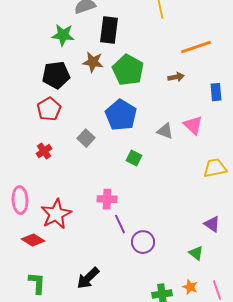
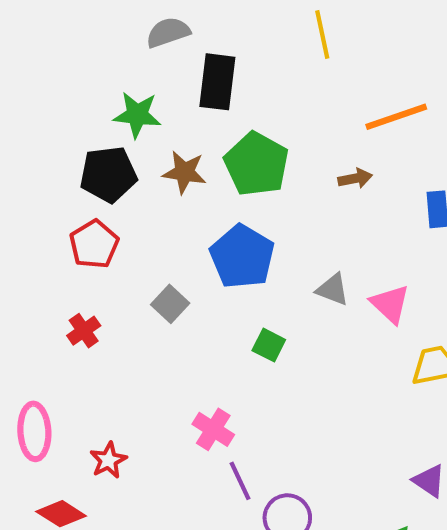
green star: (63, 35) -> (137, 115), moved
brown star: (93, 62) -> (184, 172), moved
pink triangle: (193, 125) -> (390, 304), moved
pink cross: (107, 199) -> (213, 429), turned 30
red star: (56, 214) -> (108, 460), size x0.6

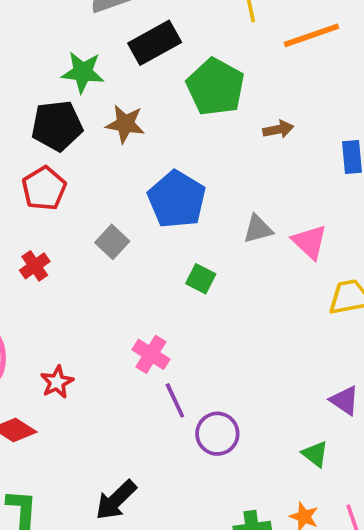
black rectangle: (217, 82) -> (155, 43), turned 54
orange line: (396, 117) -> (311, 35), moved
green pentagon: (256, 164) -> (216, 87), moved
gray triangle: (333, 290) -> (258, 229), turned -36

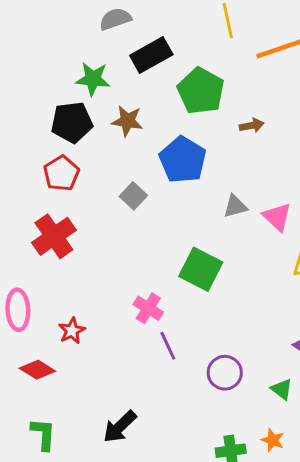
blue pentagon: (177, 199) -> (183, 160), moved
gray square: (112, 242) -> (133, 196), moved
red cross: (35, 266) -> (54, 236), size x1.8
green square: (201, 279) -> (201, 269), moved, size x1.8
purple circle: (217, 434) -> (225, 373), moved

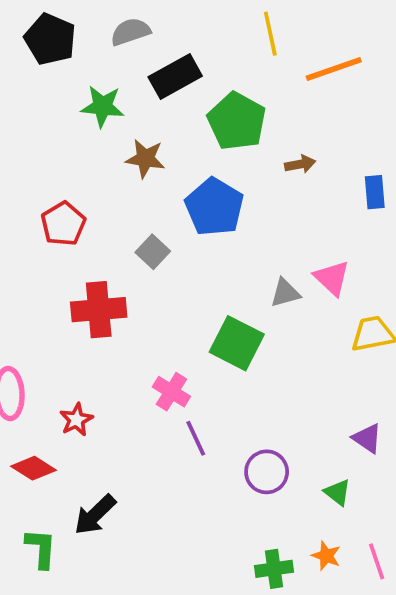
black pentagon: (72, 122) -> (50, 39), moved, turned 30
gray triangle: (235, 206) -> (285, 293), moved
red cross: (54, 236) -> (99, 310), moved, turned 30
black arrow: (120, 427) -> (95, 515), moved

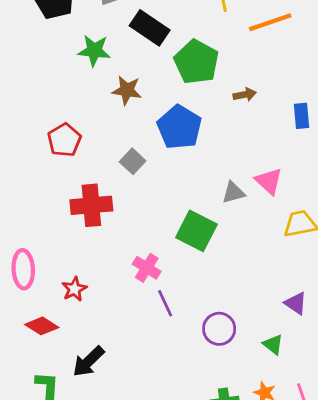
black rectangle: (175, 76) -> (150, 28), turned 63

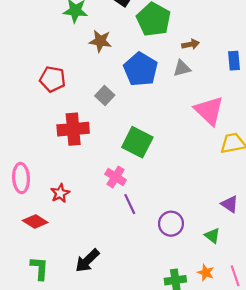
red pentagon: (64, 140) -> (53, 79), turned -30
pink triangle: (269, 181) -> (209, 111), size x1.4
gray triangle: (233, 193) -> (182, 68), moved
green square: (196, 231) -> (137, 142), moved
black arrow: (89, 361) -> (87, 261), moved

